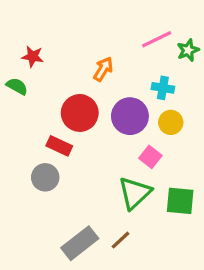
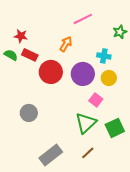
pink line: (157, 39) -> (83, 19), moved
red rectangle: (59, 146) -> (30, 55), moved
green square: (180, 201) -> (115, 128), turned -30
brown line: (121, 240) -> (88, 153), moved

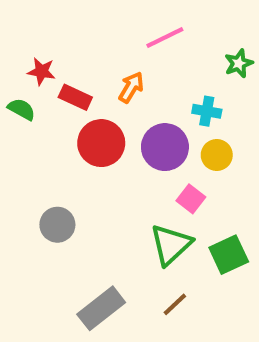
red rectangle: (30, 55) -> (75, 97), moved

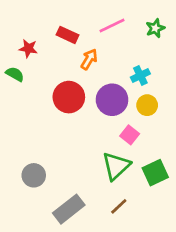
green star: (239, 63) -> (155, 28), moved
red rectangle: (75, 97) -> (67, 35), moved
cyan cross: (207, 111) -> (140, 75), turned -36
gray circle: (57, 225) -> (34, 175), moved

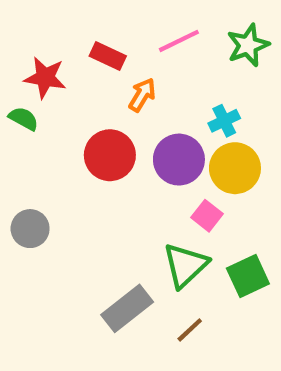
green star: (155, 28) -> (248, 45), size x1.4
red star: (28, 48) -> (45, 78), size x1.4
yellow circle: (147, 105) -> (235, 168), size x1.5
gray circle: (34, 175) -> (30, 229), moved
gray rectangle: (69, 209) -> (127, 308), moved

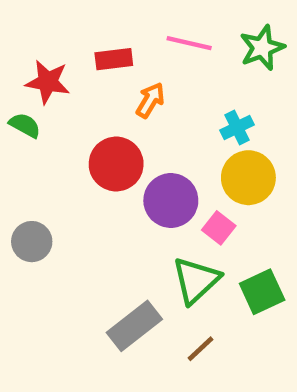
pink line: (179, 41) -> (189, 43), turned 39
red rectangle: (108, 56) -> (114, 59), turned -32
purple circle: (179, 160) -> (171, 200), moved

